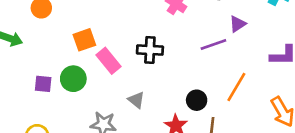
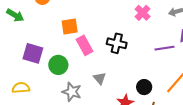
green circle: (73, 79) -> (58, 65), moved
purple square: (43, 84) -> (33, 53), size x1.5

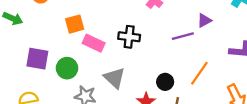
pink rectangle: (85, 45) -> (94, 43), turned -30
gray triangle: (100, 78) -> (115, 78), size x1.5

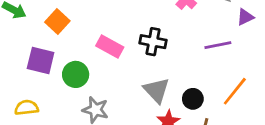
purple triangle: (204, 20) -> (245, 17), moved
orange square: (75, 24) -> (57, 21), moved, turned -36
gray triangle: (115, 78) -> (156, 90), moved

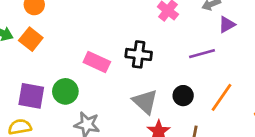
orange square: (57, 21) -> (31, 39), moved
purple square: (41, 60) -> (31, 96), moved
black circle: (193, 99) -> (183, 96), moved

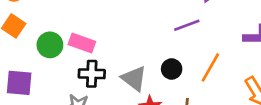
black cross: (139, 54) -> (92, 74), moved
green circle: (65, 91) -> (50, 45), moved

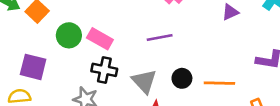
purple line: (187, 25) -> (160, 38), moved
orange line: (210, 67) -> (219, 83), turned 52

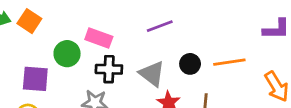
green circle: (69, 35) -> (67, 54), moved

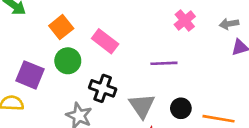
orange square: (29, 21) -> (61, 27), moved
pink rectangle: (99, 38) -> (105, 41), moved

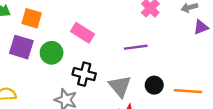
orange square: (61, 27) -> (32, 18), moved, turned -30
purple square: (30, 75) -> (21, 47), moved

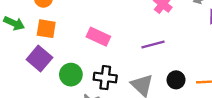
purple square: (21, 47) -> (39, 59), turned 30
green circle: (52, 53) -> (71, 75), moved

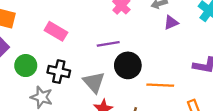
black circle: (176, 80) -> (128, 65), moved, size x1.5

